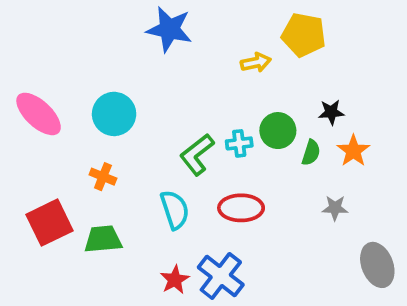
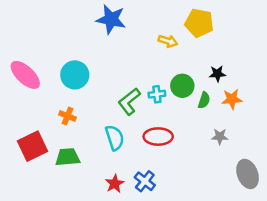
yellow arrow: (256, 62) -> (168, 41), turned 30
orange star: (353, 151) -> (232, 99), turned 30
blue cross: (221, 276) -> (145, 181), size x0.7

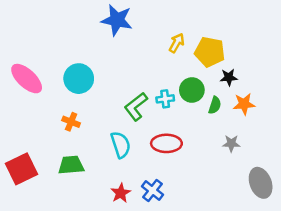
yellow pentagon: (199, 23) -> (210, 52), moved
yellow arrow: (168, 41) -> (177, 43), turned -78
red square: (33, 146) -> (21, 169), moved

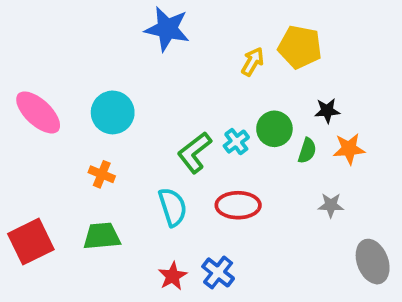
yellow pentagon: (210, 52) -> (300, 47), moved
cyan cross: (165, 99) -> (236, 142), turned -30

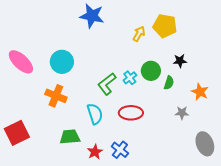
orange star: (349, 149) -> (200, 92), moved, turned 30
orange cross: (102, 174) -> (56, 96), size x1.5
green trapezoid: (102, 236) -> (70, 137), moved

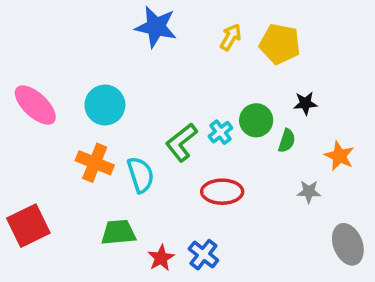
yellow arrow: (139, 34) -> (231, 37), moved
cyan semicircle: (95, 114) -> (141, 175), moved

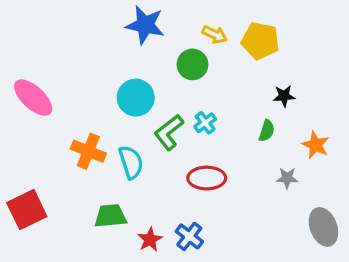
yellow arrow: (231, 37) -> (215, 34), turned 85
cyan circle: (105, 105) -> (136, 98), moved
green circle: (256, 120) -> (192, 64), moved

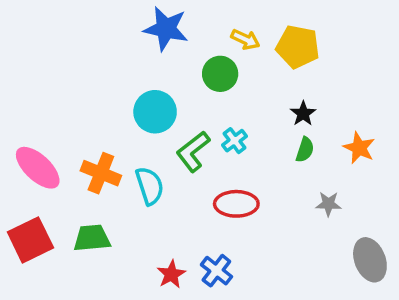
black star: (284, 96) -> (303, 114), moved, turned -30
pink ellipse: (33, 98) -> (38, 168), moved
orange star: (316, 145) -> (359, 148), moved
green trapezoid: (110, 216) -> (92, 238), moved

